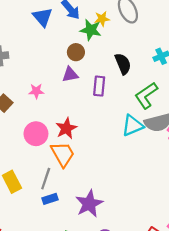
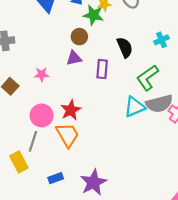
gray line: (46, 179) -> (33, 141), moved

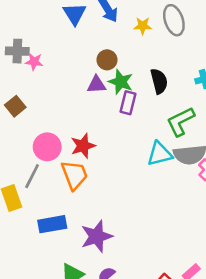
green star: (93, 15) -> (121, 82), moved
pink star: (42, 74) -> (34, 62), moved
blue rectangle: (56, 178) -> (52, 224), size x1.5

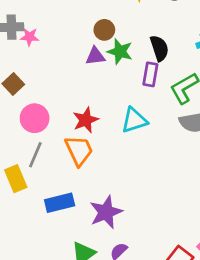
purple rectangle: (128, 103) -> (150, 74), moved
pink circle: (47, 147) -> (35, 118), moved
cyan triangle: (160, 154) -> (134, 120), moved

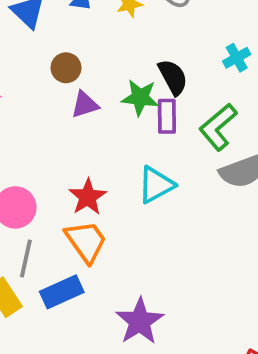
brown circle: (104, 30) -> (66, 68), moved
green star: (120, 51) -> (140, 98), moved
blue rectangle: (60, 203) -> (62, 292), moved

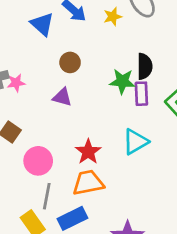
black semicircle: (173, 77) -> (145, 66), turned 30
purple triangle: (85, 105) -> (62, 97), moved, turned 35
orange trapezoid: (86, 241) -> (88, 183), turned -64

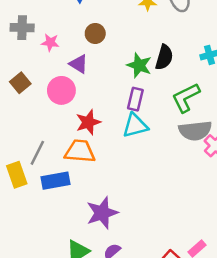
pink star: (16, 83) -> (50, 42), moved
purple rectangle: (141, 94) -> (135, 99), moved
pink circle: (38, 161) -> (61, 90), moved

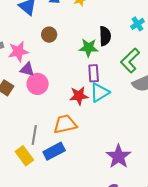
pink star: (50, 42) -> (18, 51), size x1.5
purple triangle: (79, 64) -> (27, 69), moved
red star: (88, 122) -> (79, 96), moved, turned 30
purple star: (102, 213) -> (119, 156), moved

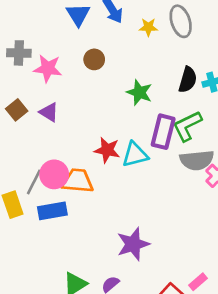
black semicircle: (105, 36) -> (188, 80), moved
purple triangle: (27, 69) -> (49, 112), moved
purple rectangle: (94, 73) -> (163, 132), moved, size x1.4
pink circle: (38, 84) -> (54, 174), moved

